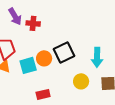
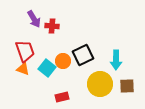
cyan square: (28, 65) -> (47, 68), turned -36
yellow circle: (81, 81) -> (100, 84), size x1.6

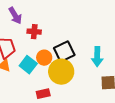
red cross: (52, 26) -> (34, 32), moved
yellow circle: (100, 84) -> (61, 72), moved

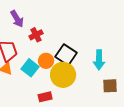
red cross: (34, 32) -> (36, 35), turned -32
black square: (64, 52) -> (66, 55), turned -30

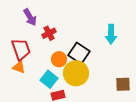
cyan arrow: (99, 60) -> (111, 34), moved
cyan square: (30, 68) -> (49, 79), moved

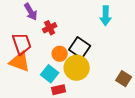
cyan arrow: (111, 34) -> (106, 16), moved
orange triangle: (19, 67) -> (20, 62), size x1.6
brown square: (123, 84) -> (124, 79), turned 35

